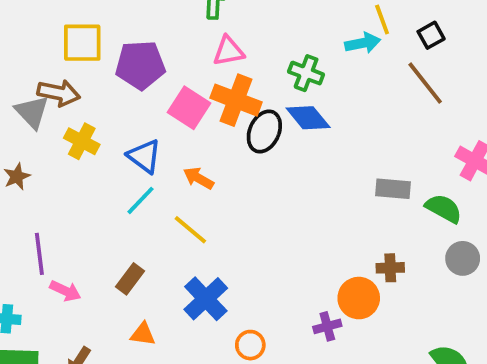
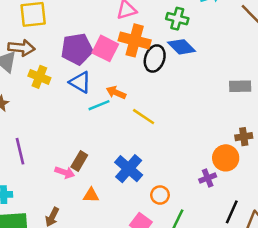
purple pentagon: (140, 65) -> (77, 49), moved
cyan line: (141, 200) -> (99, 105), moved, turned 30
yellow line: (190, 230) -> (144, 117), moved
pink arrow: (65, 291) -> (65, 172), moved

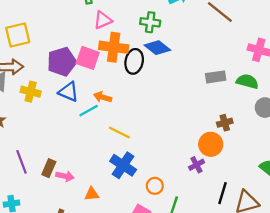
yellow line: (144, 117) -> (119, 132), moved
brown rectangle: (79, 161) -> (49, 168), moved

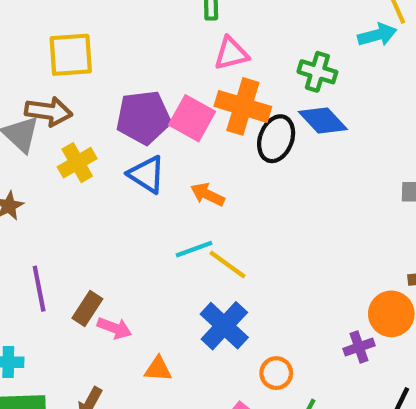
yellow cross: (31, 92) -> (77, 163), turned 36
cyan line: (89, 111) -> (194, 249), moved

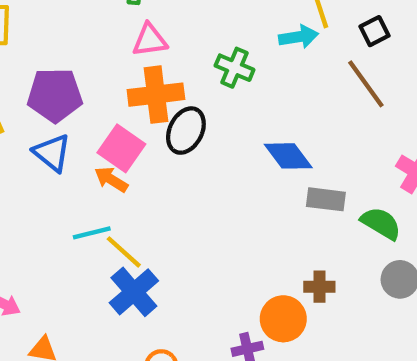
orange cross: (243, 106) -> (156, 95), turned -30
pink square: (192, 118) -> (121, 148), moved
blue diamond: (323, 121) -> (288, 156), moved
blue cross: (224, 326) -> (134, 292), moved

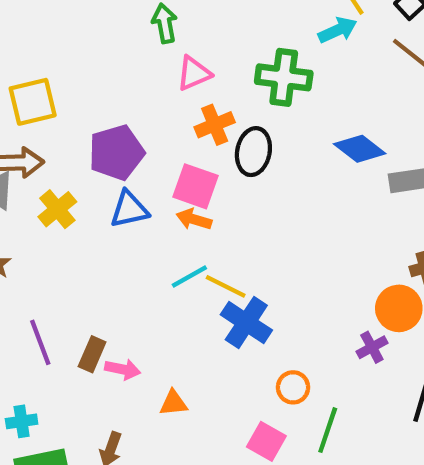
green cross: (235, 68) -> (284, 77), size x1.4
orange cross: (156, 95) -> (215, 125), size x0.7
blue triangle: (52, 153) -> (129, 209), turned -36

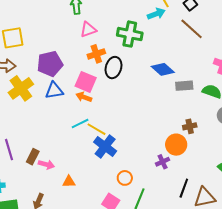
yellow cross: (57, 209) -> (21, 88), size x1.4

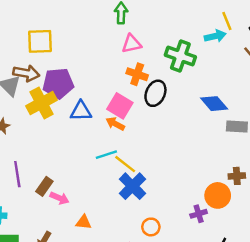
orange cross: (96, 54) -> (137, 74), turned 30
purple pentagon: (50, 64) -> (58, 83), moved

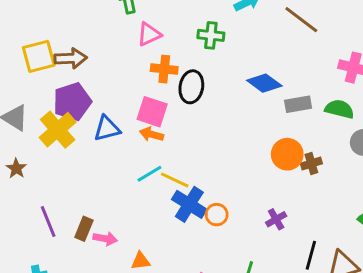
green cross: (180, 56) -> (211, 35), size x0.7
brown arrow: (26, 73) -> (71, 58), moved
orange circle: (218, 195) -> (287, 154), moved
orange circle: (151, 227) -> (217, 215), moved

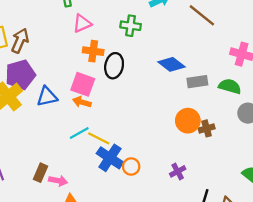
brown arrow: (71, 58) -> (20, 41), turned -65
brown rectangle: (84, 229) -> (40, 173), moved
pink arrow: (105, 239) -> (58, 181), moved

